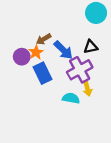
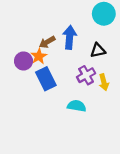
blue arrow: (63, 50) -> (70, 37), moved, turned -130
purple cross: (80, 70) -> (86, 75), size x0.7
yellow arrow: (87, 88) -> (104, 82), moved

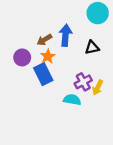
orange star: (39, 56) -> (48, 56), moved
purple cross: (86, 75) -> (83, 82), moved
yellow arrow: (104, 82) -> (98, 87), moved, turned 40

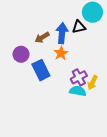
black triangle: (92, 47) -> (79, 27), moved
orange star: (48, 56) -> (61, 53), moved
cyan semicircle: (72, 100) -> (78, 91), moved

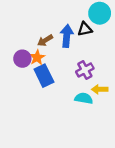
orange star: (61, 53) -> (37, 57), moved
purple cross: (79, 77) -> (85, 70), moved
yellow arrow: (92, 83) -> (100, 89), turned 64

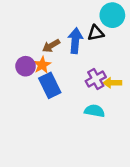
yellow arrow: (100, 89) -> (112, 83), moved

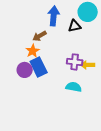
blue arrow: (75, 41) -> (54, 16), moved
purple circle: (26, 66) -> (25, 70), moved
purple cross: (96, 79) -> (75, 62), turned 35

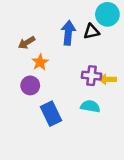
blue arrow: (54, 16) -> (68, 33), moved
brown arrow: (40, 36) -> (27, 43), moved
blue rectangle: (39, 67) -> (51, 114), moved

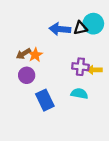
cyan circle: (107, 14) -> (93, 24), moved
blue arrow: (68, 33) -> (60, 29), turned -90
brown arrow: (27, 43) -> (23, 54), moved

